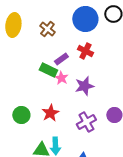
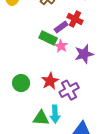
red cross: (85, 51) -> (75, 19), moved
purple cross: (86, 122) -> (69, 90), moved

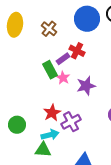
green rectangle: (48, 38) -> (50, 70), turned 36
green circle: (21, 83) -> (17, 125), moved
cyan arrow: (55, 114) -> (50, 135), moved, turned -102

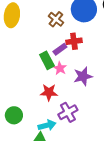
brown cross: (49, 29) -> (56, 19), moved
red cross: (77, 51) -> (74, 41), turned -35
red star: (52, 113) -> (49, 92), moved, turned 30

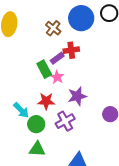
purple star: (83, 76) -> (77, 96), moved
green circle: (14, 115) -> (36, 124), moved
cyan arrow: (47, 125) -> (21, 110), moved, turned 60

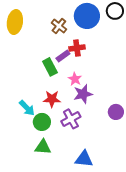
pink star: (57, 77) -> (75, 79), moved

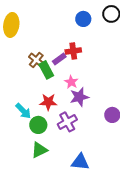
blue circle: (87, 16) -> (83, 19), size x0.6
brown cross: (59, 26) -> (36, 60), moved
green triangle: (43, 147) -> (39, 150), turned -30

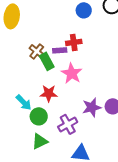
purple rectangle: (59, 59) -> (60, 50), turned 32
pink star: (71, 82) -> (72, 73), size x1.5
purple star: (79, 97) -> (92, 107), moved
purple cross: (67, 122) -> (68, 124), moved

